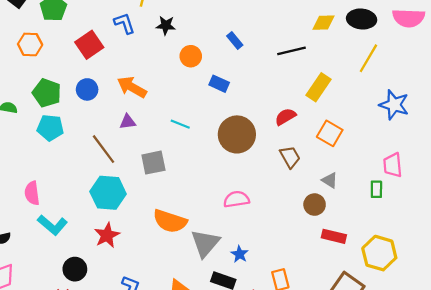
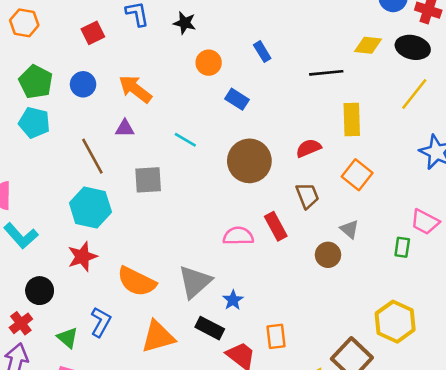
red square: (89, 45) -> (93, 33), size x0.7
yellow rectangle: (319, 87) -> (352, 119), turned -44
pink trapezoid: (393, 165) -> (425, 222), turned -65
orange semicircle: (170, 221) -> (137, 281), moved
red rectangle: (334, 236) -> (276, 226), moved, turned 40

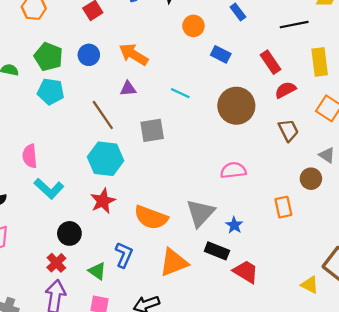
red rectangle: (276, 226) -> (270, 62), moved
orange rectangle: (276, 336) -> (283, 207), moved

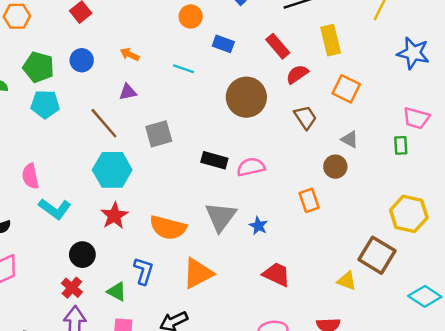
orange arrow: (134, 54) -> (130, 54), size x0.6
cyan line: (180, 93) -> (183, 69), moved
black rectangle: (217, 251) -> (214, 160), moved

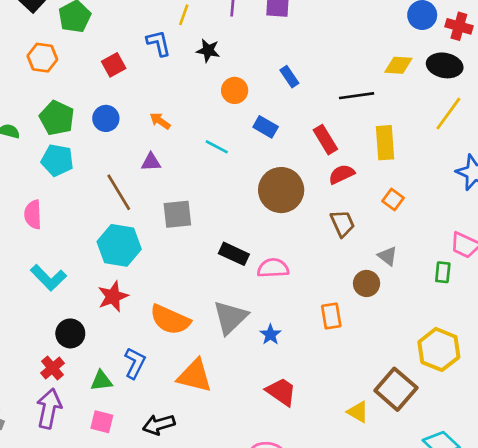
orange square: (346, 89) -> (393, 200), size x0.7
pink semicircle: (30, 176) -> (33, 215), moved
orange triangle: (198, 273) -> (195, 376), turned 32
green triangle: (117, 292) -> (101, 381), turned -45

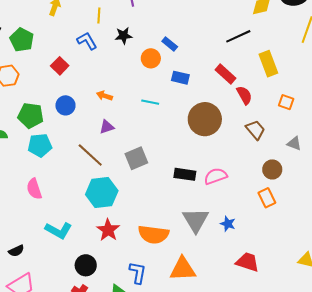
blue rectangle: (289, 77) -> (170, 44), moved
red semicircle: (342, 174) -> (244, 95), turned 102
brown circle: (367, 283) -> (272, 169), moved

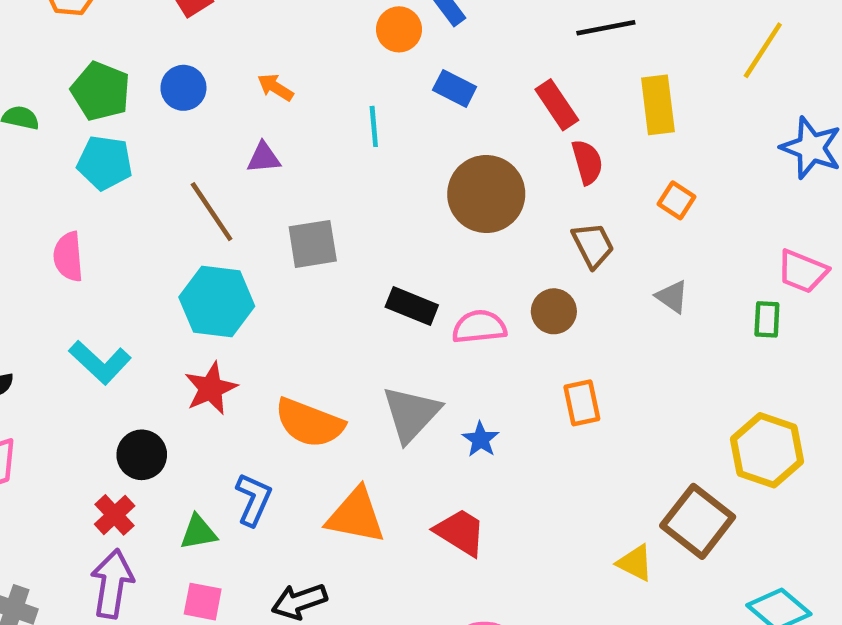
cyan line: (150, 102) -> (374, 126), turned 60
brown circle: (272, 169) -> (554, 311), moved
red trapezoid: (247, 262) -> (460, 532), moved

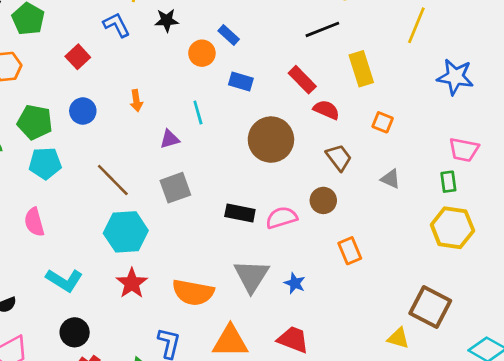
orange arrow: (275, 87) -> (136, 101), turned -120
purple triangle: (264, 158) -> (170, 139), moved
red semicircle: (587, 162) -> (326, 110), turned -40
yellow hexagon: (767, 450) -> (452, 228), moved
black circle: (142, 455) -> (75, 332), moved

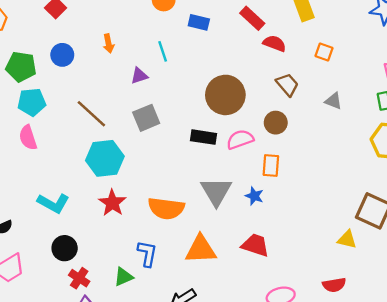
brown circle: (271, 140) -> (225, 95), moved
pink semicircle: (34, 222) -> (28, 138), moved
orange rectangle: (350, 251) -> (271, 166), moved, turned 30

